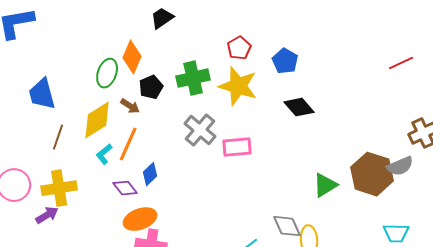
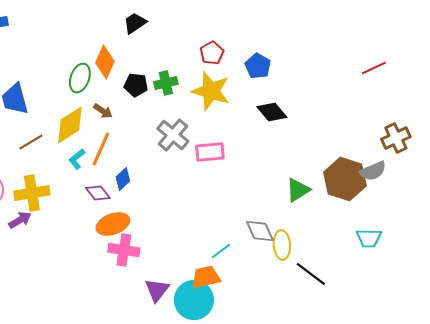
green cross: (193, 78) -> (166, 83), size x0.7
black pentagon: (151, 87) -> (136, 85), moved, turned 30
brown line: (58, 137) -> (31, 142), turned 40

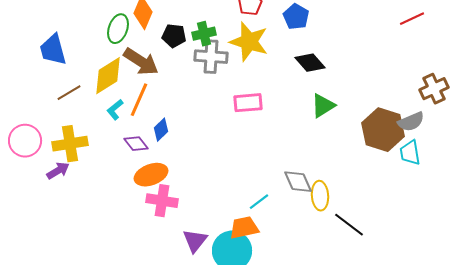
brown arrow: (103, 111) -> (141, 62), size x1.8
gray cross: (173, 135) -> (211, 57), moved, turned -36
green triangle: (298, 190) -> (323, 106), moved
cyan trapezoid: (369, 238) -> (410, 153), moved, turned 80

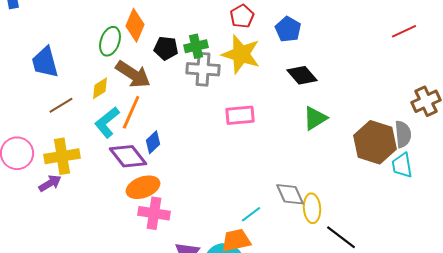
yellow diamond: (108, 76) -> (100, 88), size x0.6
cyan L-shape: (115, 110) -> (107, 122), size x1.5
gray semicircle: (411, 122) -> (403, 134), turned -72
purple diamond: (136, 144) -> (128, 156), size x1.5

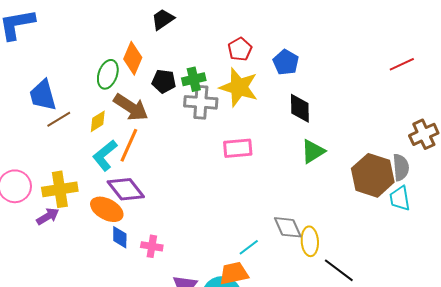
black diamond: (302, 75) -> (300, 108), turned 40
brown line: (61, 105) -> (59, 119), moved
blue diamond: (153, 142) -> (120, 237), moved, turned -45
orange ellipse: (143, 187) -> (107, 209), moved, turned 48
pink cross: (154, 213) -> (152, 246), size x0.7

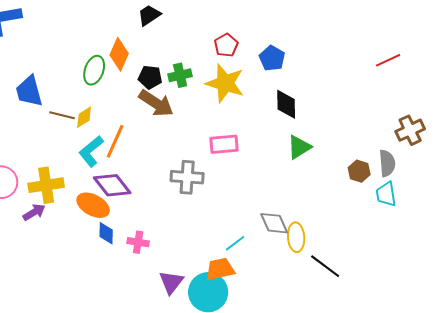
gray cross: (201, 102) -> (187, 177), moved
brown arrow: (131, 107) -> (156, 103), moved
brown line: (59, 119) -> (62, 115), moved, turned 45
brown hexagon: (373, 175) -> (359, 171), size x0.5

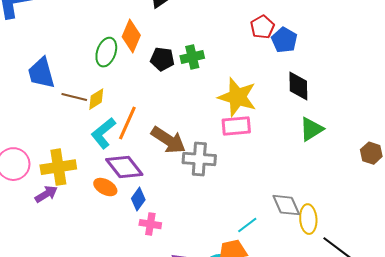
red pentagon: (226, 45) -> (262, 27), moved
yellow star: (225, 83) -> (237, 97), moved
brown arrow: (156, 103) -> (168, 140), moved
orange ellipse: (93, 205) -> (105, 187), size x0.7
blue diamond: (106, 233) -> (138, 199), moved, turned 35

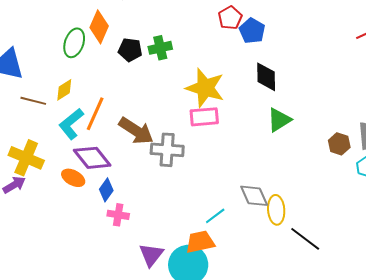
brown line: (74, 97) -> (33, 101), moved
yellow cross: (58, 167) -> (26, 158), turned 32

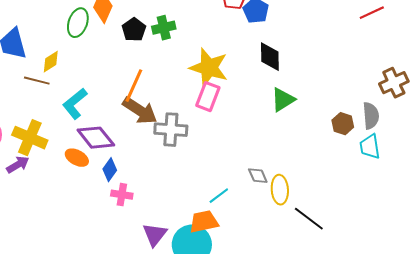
black pentagon: (130, 50) -> (134, 30), turned 30
yellow diamond: (64, 90) -> (51, 62), moved
orange line: (95, 114) -> (134, 86), moved
pink rectangle: (204, 117) -> (208, 97), turned -64
gray diamond: (254, 196) -> (258, 176), size x0.7

